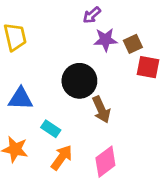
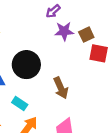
black circle: (79, 81) -> (26, 65), moved

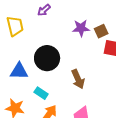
purple arrow: (53, 11) -> (44, 10), moved

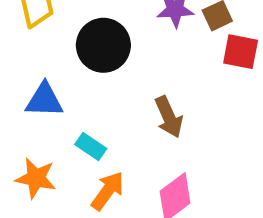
black circle: (47, 58) -> (103, 45), moved

